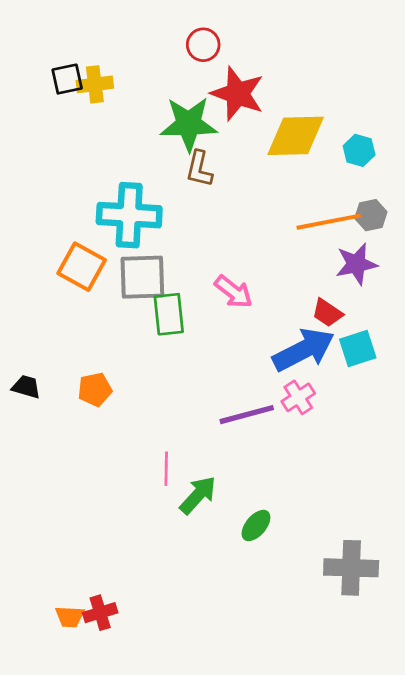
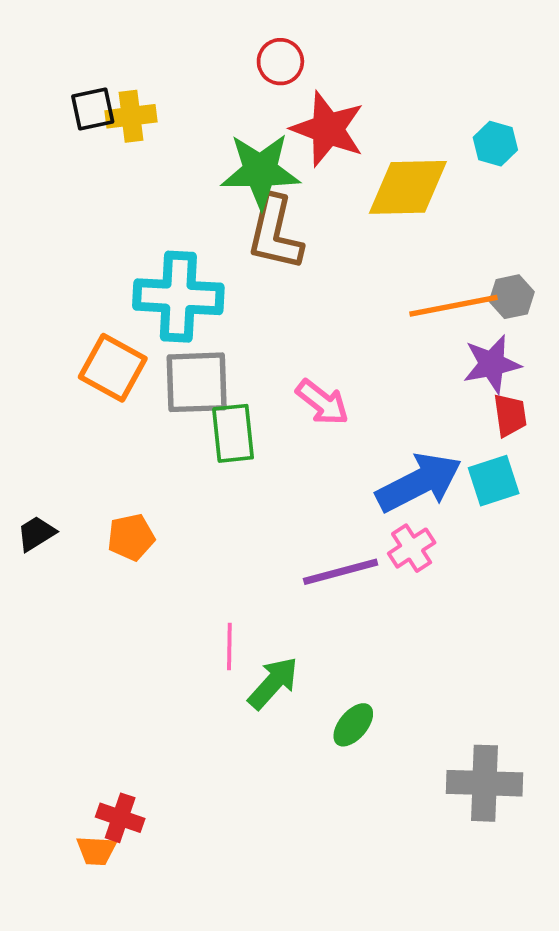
cyan hexagon: (359, 150) -> (495, 144), moved
brown L-shape: (199, 169) -> (275, 233), size x1.5
red trapezoid: (327, 313) -> (510, 415), moved, turned -132
black trapezoid: (26, 387) -> (36, 534), turned -48
red cross: (100, 613) -> (120, 818), moved, turned 36

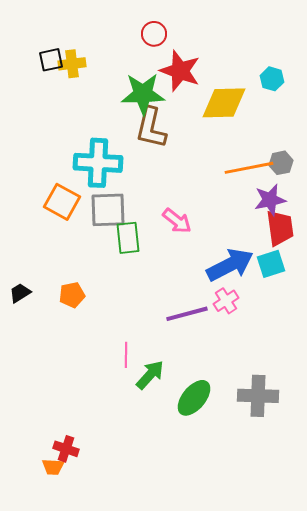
red trapezoid: (510, 415) -> (280, 228), size x1.5
green ellipse: (353, 725) -> (194, 398), size x1.5
gray cross: (484, 783) -> (258, 396), moved

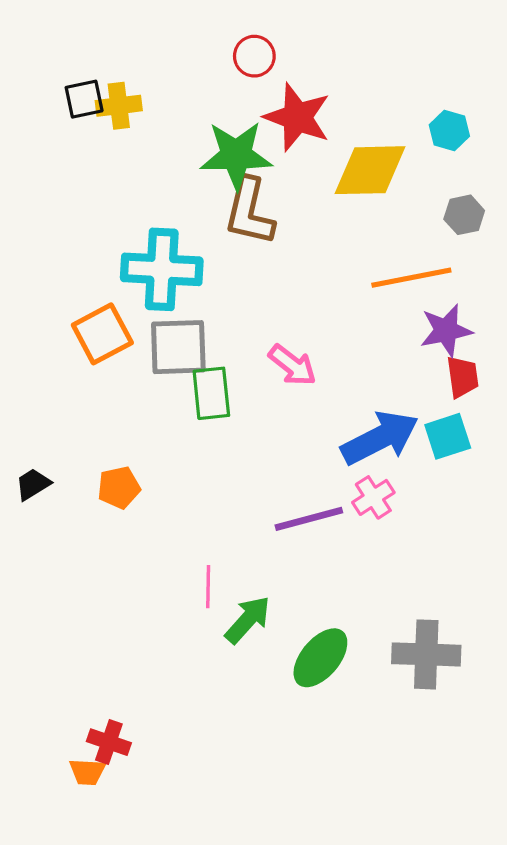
gray hexagon: (281, 163) -> (464, 215), moved
orange square: (62, 202) -> (102, 334), turned 33
red trapezoid: (280, 228) -> (463, 377), size x0.7

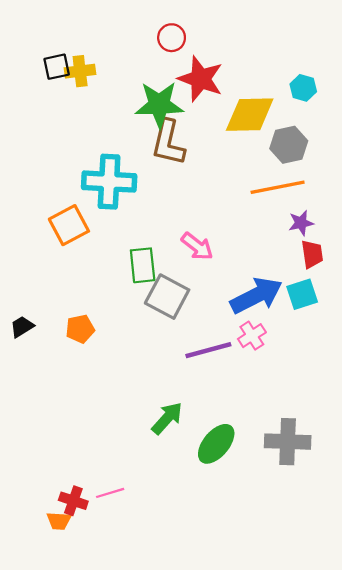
gray hexagon: (464, 215) -> (289, 145), moved, size x1.4
purple star: (446, 331) -> (301, 223), size x0.7
gray square: (178, 347) -> (167, 297), moved, turned 30
pink line: (208, 587) -> (110, 493), moved, turned 72

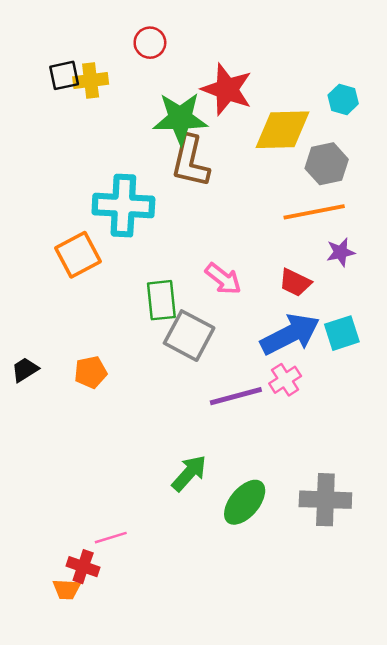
red circle: (172, 38) -> (150, 43), moved
red trapezoid: (312, 254) -> (295, 283), moved, turned 124
pink line: (110, 493) -> (111, 538), moved

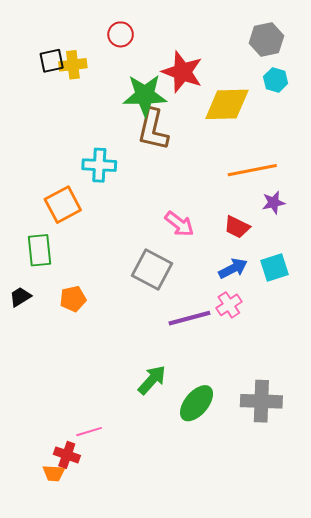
gray hexagon: (327, 164) -> (266, 39), moved
cyan cross: (123, 206) -> (99, 165), size x0.7
green rectangle: (161, 300) -> (39, 250), moved
blue arrow: (290, 334) -> (233, 268), size x0.6

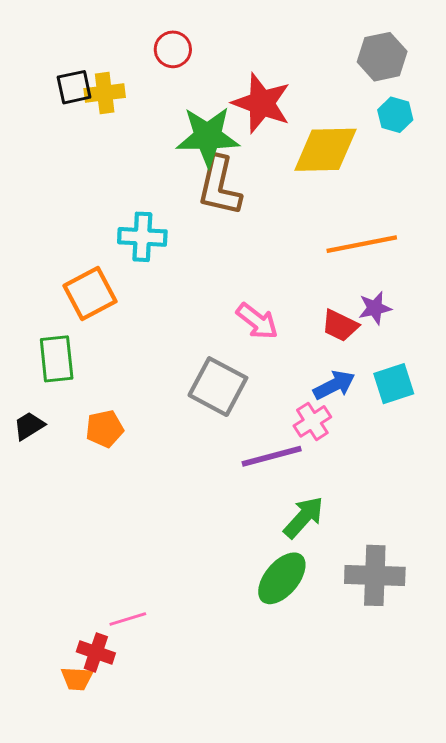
purple star: (274, 203) -> (375, 308), moved
pink cross: (229, 305) -> (312, 421), moved
green arrow: (152, 380) -> (304, 517), moved

